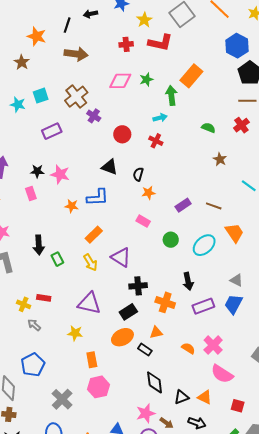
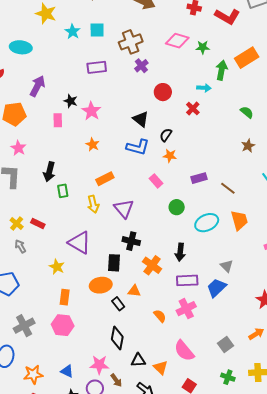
blue L-shape: (98, 197) -> (138, 147), moved
black rectangle: (128, 312) -> (114, 263), turned -72
pink cross: (213, 345) -> (186, 309), moved

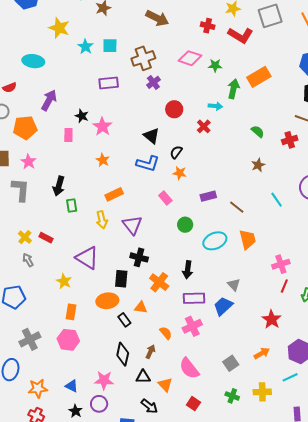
brown arrow: (116, 380) -> (150, 352), moved, turned -120

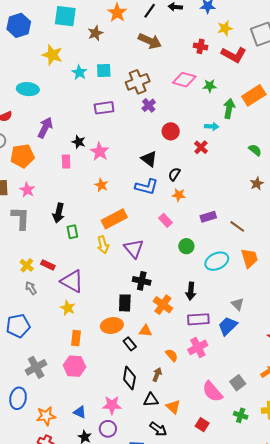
orange rectangle: (114, 194) -> (114, 219), size x1.4
purple triangle: (87, 258) -> (72, 281), moved
pink semicircle: (189, 368) -> (212, 392), moved

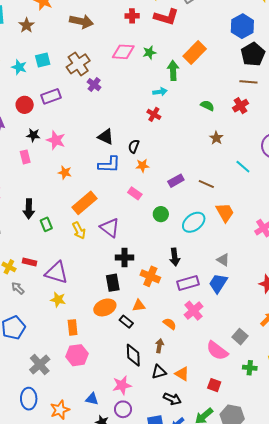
red circle: (171, 131) -> (25, 105), moved

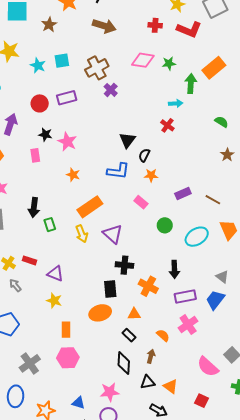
black triangle: (106, 137) -> (127, 140), moved, turned 36
purple triangle: (57, 273) -> (55, 274), size x0.7
black rectangle: (126, 322) -> (129, 335), moved

